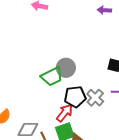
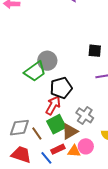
gray cross: (95, 98) -> (85, 115), moved

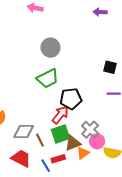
gray circle: (47, 61) -> (50, 48), moved
pink circle: (86, 146) -> (97, 141), moved
orange triangle: (74, 151) -> (83, 153), moved, turned -48

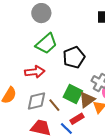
red arrow: (60, 115) -> (35, 72), moved, turned 60
green square: (61, 134) -> (73, 94), turned -30

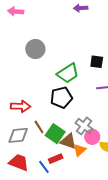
green trapezoid: (46, 44) -> (68, 73), moved
brown triangle: (87, 100) -> (68, 141), turned 48
brown line: (54, 105) -> (39, 127), moved

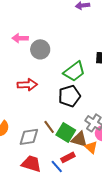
pink arrow: (16, 11) -> (20, 38), moved
red arrow: (21, 106) -> (27, 85), moved
orange triangle: (80, 150) -> (91, 147), turned -32

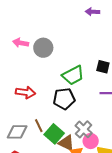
pink arrow: (20, 38) -> (21, 43), moved
red arrow: (27, 85) -> (25, 92), moved

